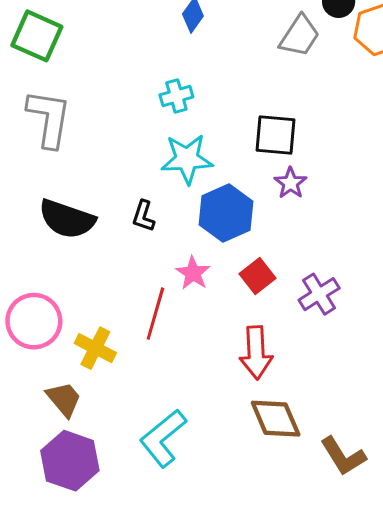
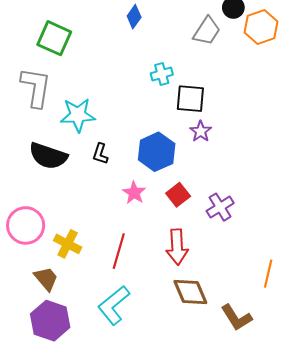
green square: (37, 36) -> (54, 38), moved
cyan cross: (176, 96) -> (162, 74), moved
cyan star: (187, 159) -> (78, 115), moved
red line: (155, 314) -> (119, 251), moved

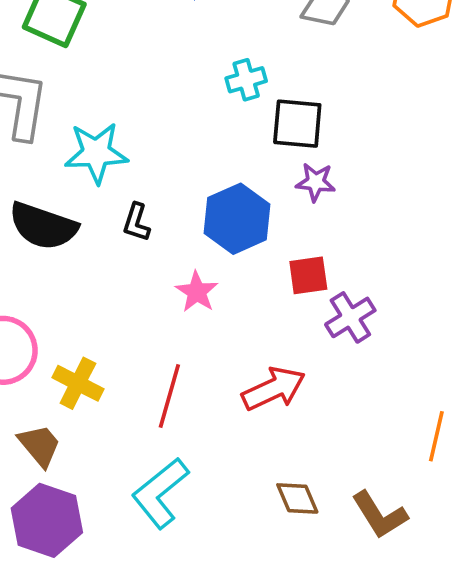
purple star: (201, 131) -> (316, 182), turned -30
red square: (178, 195) -> (308, 275), moved, turned 30
red arrow: (177, 247) -> (274, 389), turned -112
brown diamond: (190, 292) -> (297, 498), moved, size x0.7

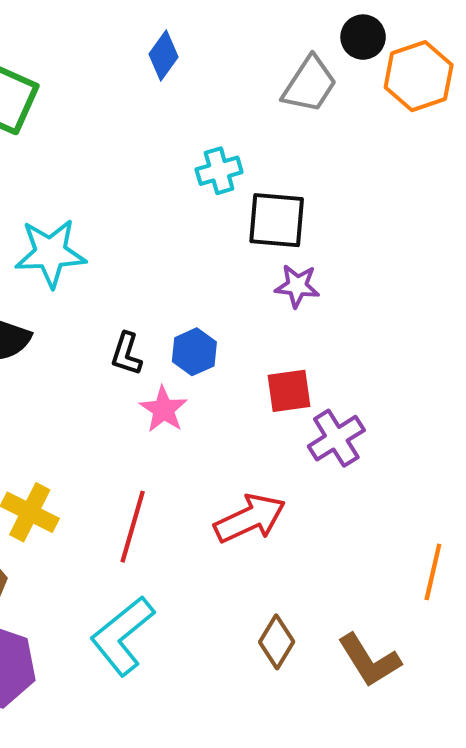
blue hexagon: (237, 219) -> (194, 352), moved, size x0.6
black L-shape: (136, 222) -> (126, 354), moved
brown diamond: (297, 498) -> (277, 642), turned 54

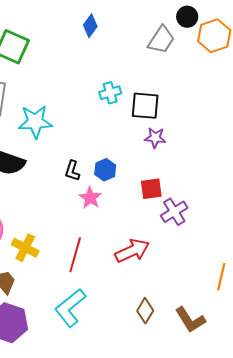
cyan cross: (219, 171) -> (110, 93), moved

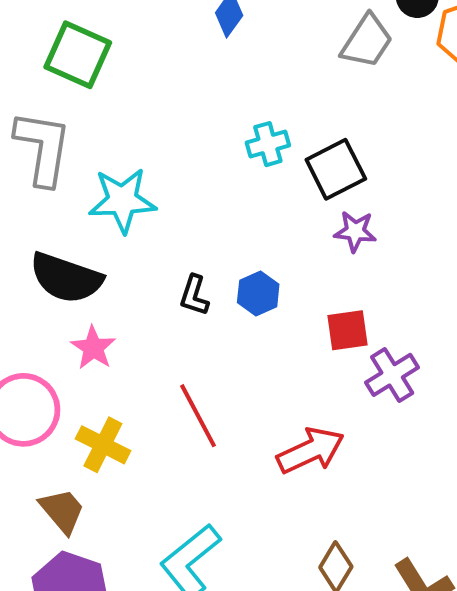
black square: (145, 106) -> (336, 169), turned -32
pink star: (90, 198) -> (93, 348), moved
red line: (75, 255) -> (198, 416), moved, turned -44

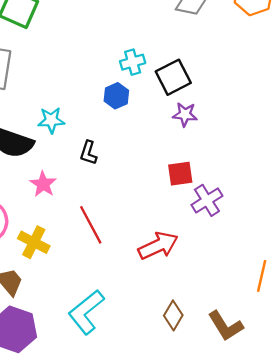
cyan star: (122, 200) -> (51, 120), moved, size x0.7
blue hexagon: (258, 293) -> (116, 96), moved
pink star: (93, 348) -> (43, 184), moved

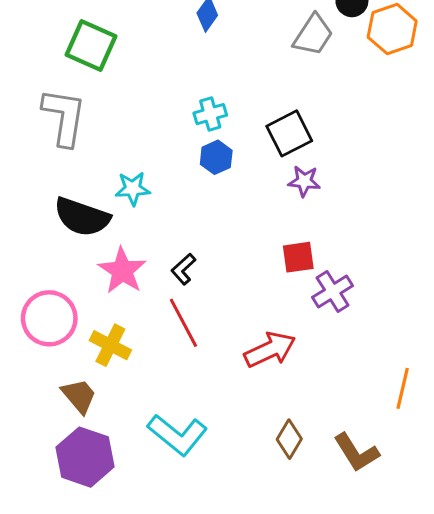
cyan cross: (133, 62) -> (210, 114), moved
black L-shape: (88, 153) -> (183, 269), moved, turned 30
pink star: (43, 184) -> (122, 271), size x1.4
cyan L-shape: (86, 312) -> (177, 435), turned -102

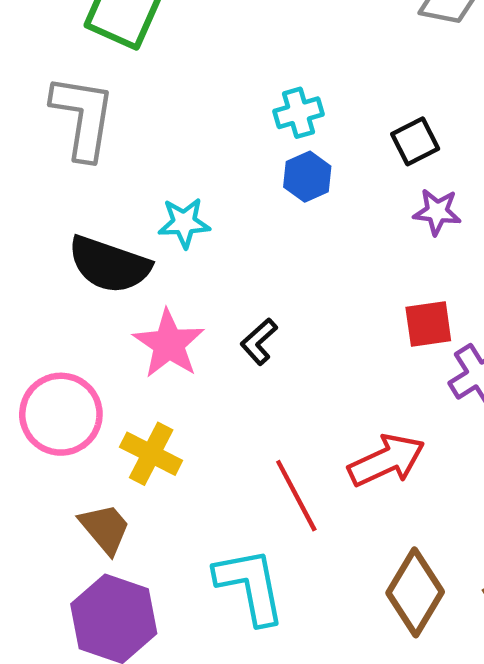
black square: (289, 133) -> (415, 141), size x0.7
red line: (183, 323) -> (296, 496), moved
cyan L-shape: (177, 435) -> (250, 586), turned -140
brown diamond: (289, 439) -> (415, 592), size x1.5

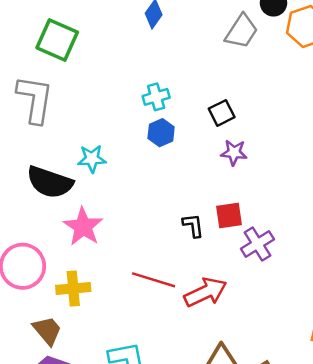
black L-shape: (259, 342) -> (193, 225), moved, turned 125
yellow cross: (151, 454) -> (73, 288), turned -32
red line: (296, 496) -> (154, 280), moved, turned -45

